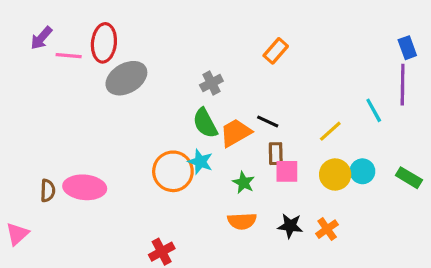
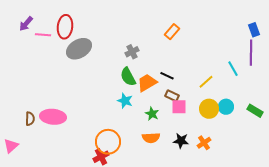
brown rectangle: (276, 154) -> (172, 96), turned -64
orange circle: (173, 171) -> (108, 142), moved

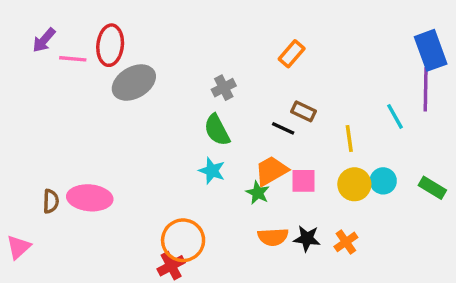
blue rectangle: (254, 30) -> (431, 50), size x1.6
yellow line: (206, 82) -> (349, 138), turned -56
orange trapezoid: (147, 83) -> (271, 171), moved
brown rectangle: (172, 96) -> (303, 111), moved
orange semicircle: (151, 138) -> (273, 237), moved

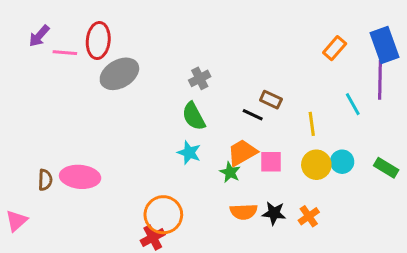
orange rectangle: (292, 54) -> (335, 48), moved

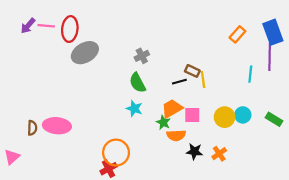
pink line: (65, 53) -> (46, 26), moved
cyan line: (353, 104) -> (250, 74), turned 35
black line: (253, 115) -> (179, 82), turned -40
yellow line: (312, 124) -> (203, 80), moved
orange semicircle: (244, 212) -> (176, 135), moved

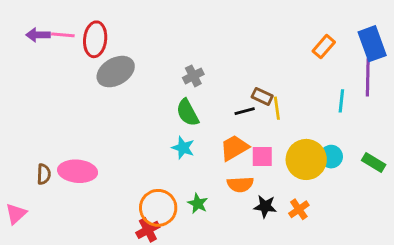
purple arrow: (28, 26) -> (38, 35), turned 49
yellow circle: (225, 117) -> (306, 159), size x1.4
green star: (163, 122) -> (198, 203), moved

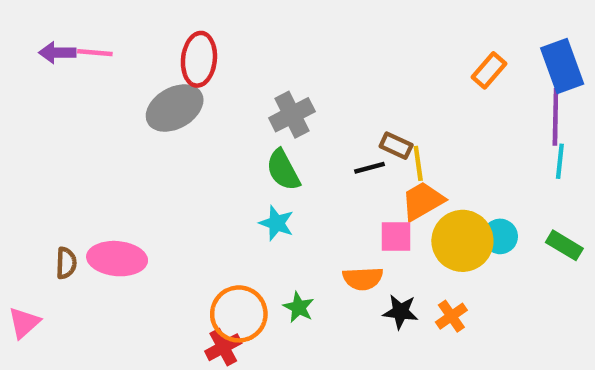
red ellipse: (95, 39) -> (199, 59), moved
gray cross: (193, 76) -> (292, 115), size x1.4
cyan line: (341, 101) -> (560, 161), moved
orange trapezoid: (234, 148) -> (423, 201), moved

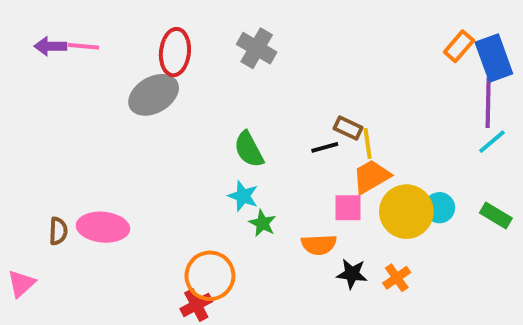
orange rectangle: (489, 70) -> (459, 46), moved
gray cross: (292, 115) -> (257, 48), moved, turned -33
cyan line: (560, 161) -> (492, 142), turned 44
green star: (299, 307) -> (262, 223), moved

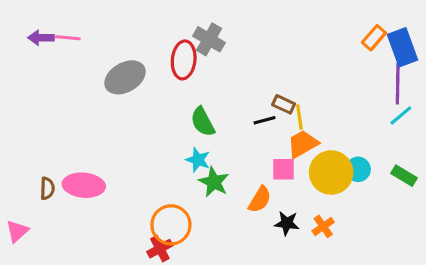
red ellipse: (175, 52) -> (184, 60), moved
green star: (262, 223) -> (214, 182), size x1.4
orange semicircle: (319, 245) -> (260, 199), turned -56

